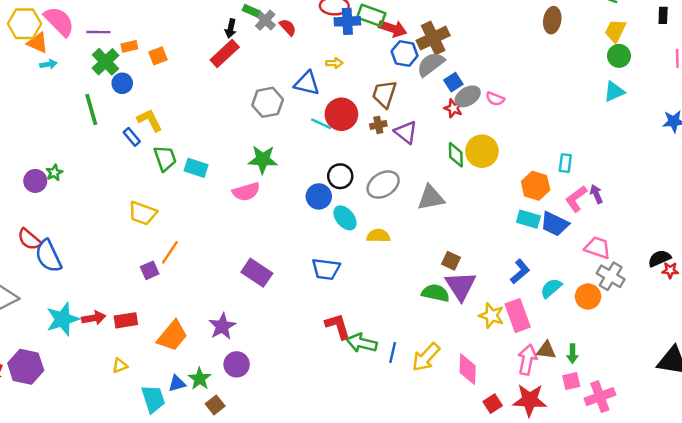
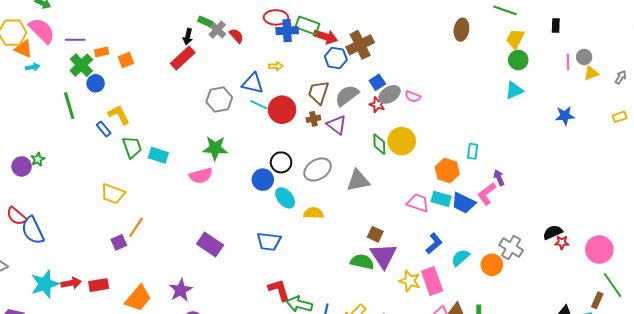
gray semicircle: (431, 64) -> (347, 95), moved
cyan line: (321, 124) -> (259, 105), moved
pink L-shape: (576, 199) -> (487, 194), moved
pink trapezoid: (598, 248) -> (418, 203), moved

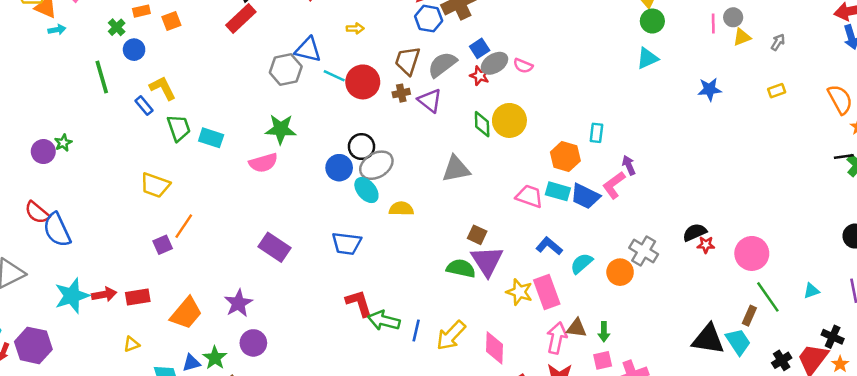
green cross: (81, 65) -> (117, 27), size x0.6
blue triangle: (253, 83) -> (308, 50), moved
gray ellipse: (318, 169) -> (376, 165), moved
blue L-shape: (434, 243) -> (549, 246), turned -100

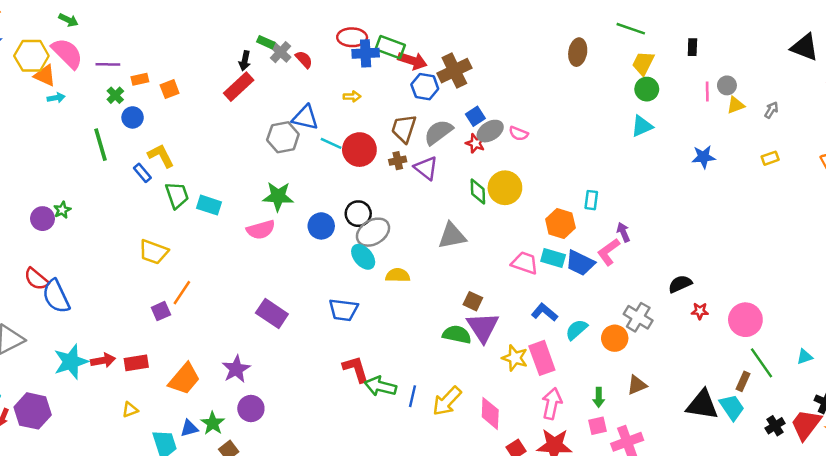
blue circle: (339, 168) -> (321, 226), moved
black semicircle: (695, 232) -> (680, 284), moved
brown triangle: (577, 328) -> (637, 385), moved, turned -30

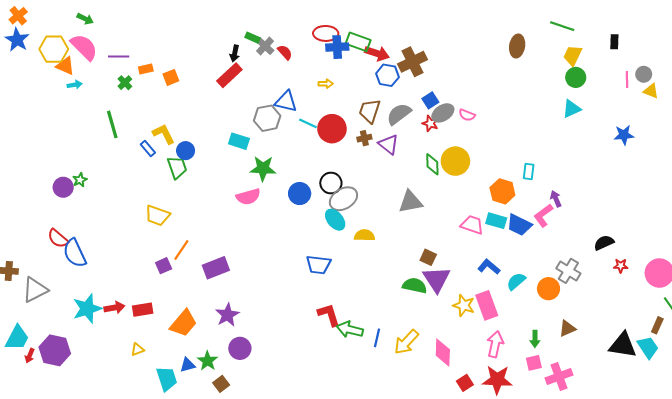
yellow triangle: (736, 105) -> (651, 91), turned 42
blue circle: (133, 117) -> (186, 151), moved
cyan rectangle: (209, 205) -> (239, 141), moved
purple rectangle: (272, 314) -> (216, 268), moved, turned -55

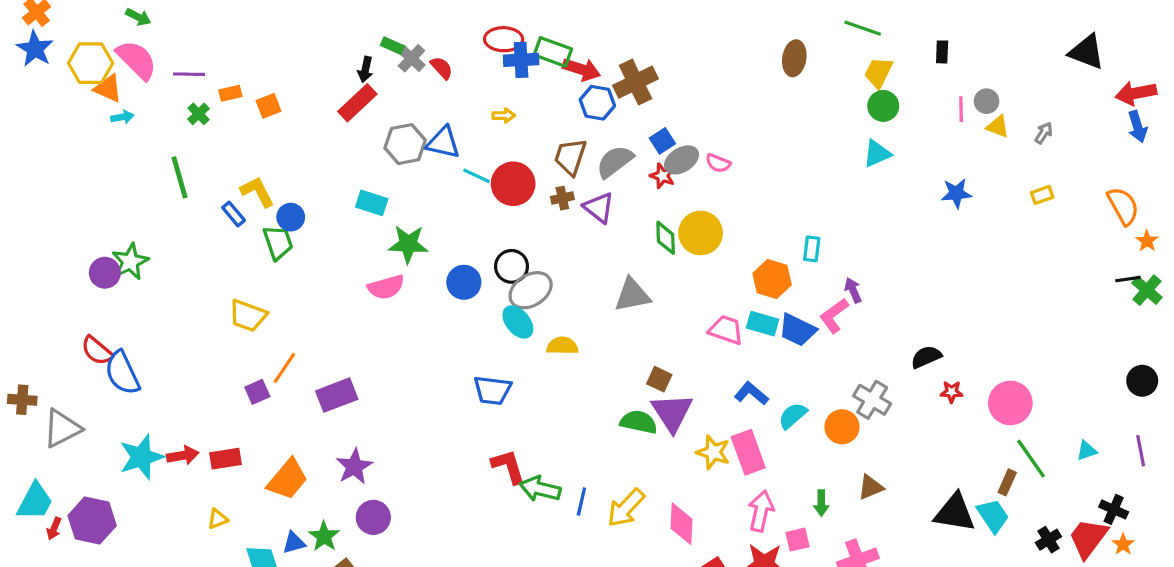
gray hexagon: (267, 118) -> (405, 144), moved
green star: (80, 180) -> (130, 262), size x1.6
pink square: (534, 363) -> (797, 540), moved

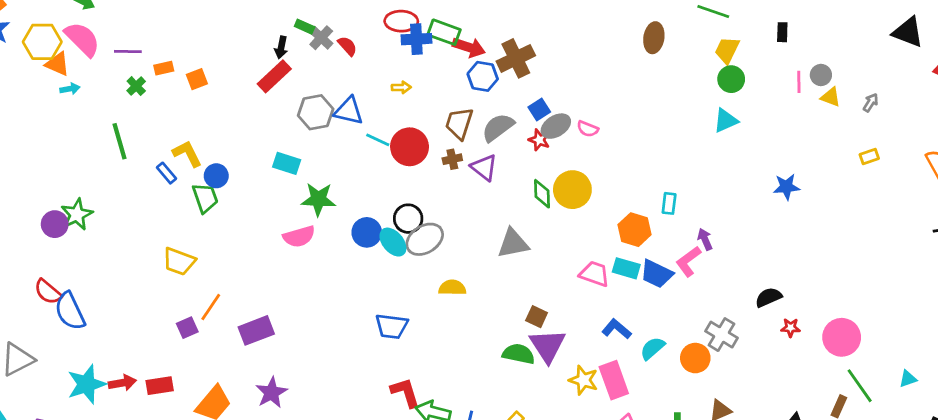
blue star: (956, 193) -> (786, 187), moved
cyan ellipse: (518, 322) -> (393, 242), moved

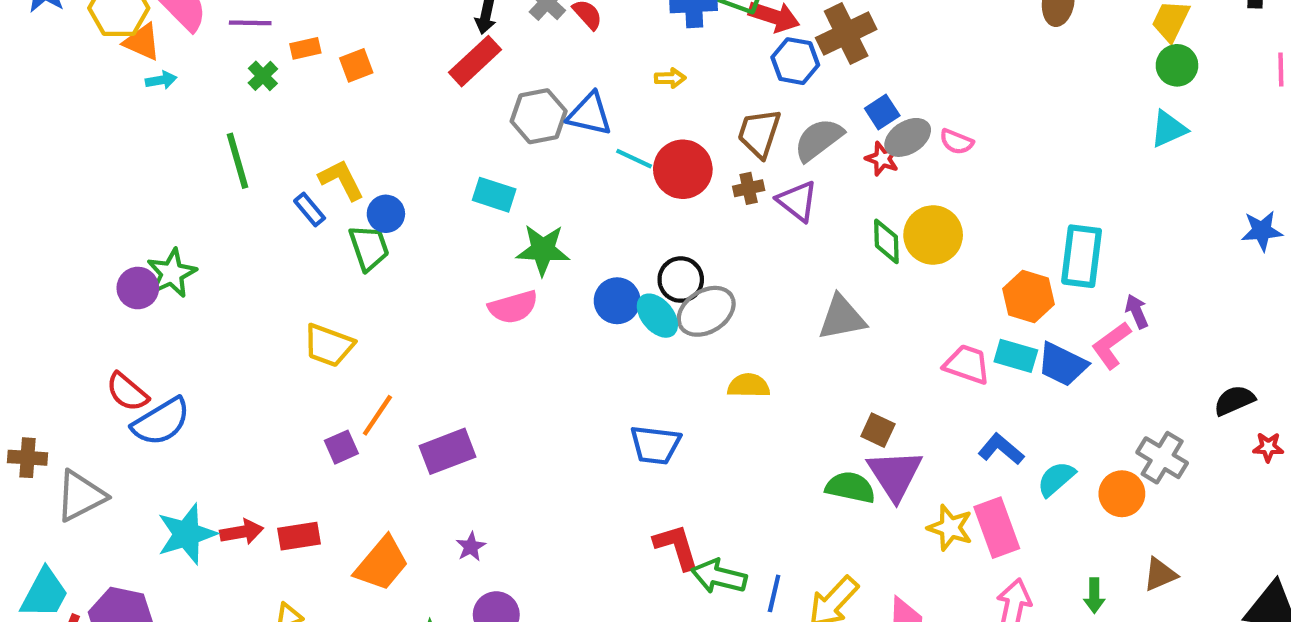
cyan rectangle: (669, 203) -> (1082, 256), size x1.8
blue semicircle: (70, 311) -> (161, 422), turned -96
purple star: (271, 393) -> (471, 547), size x0.6

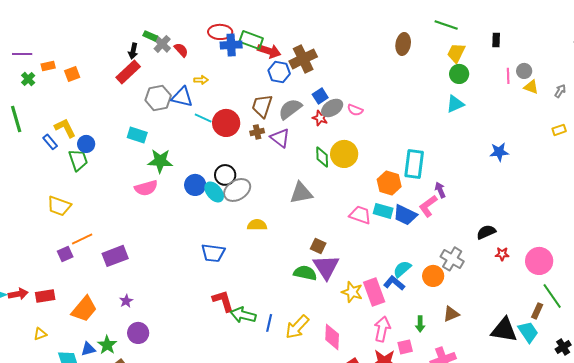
yellow arrow: (670, 78) -> (201, 80), moved
orange line: (377, 415) -> (82, 239), turned 30
blue L-shape: (1001, 449) -> (394, 283), moved

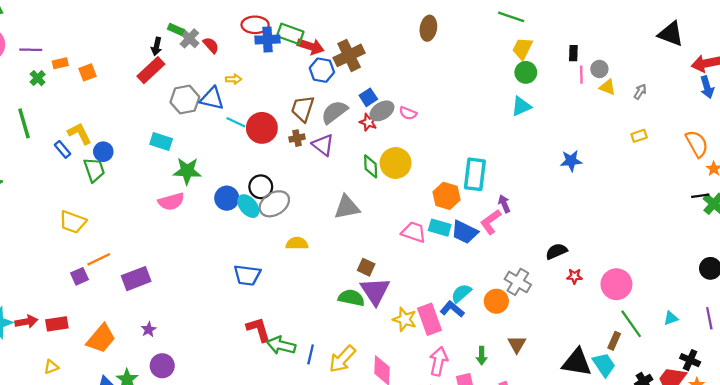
black rectangle: (496, 40) -> (573, 53), moved
brown ellipse: (403, 44) -> (428, 28), moved
brown triangle: (451, 314) -> (517, 344), turned -36

